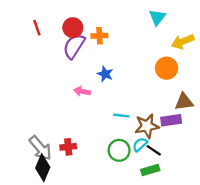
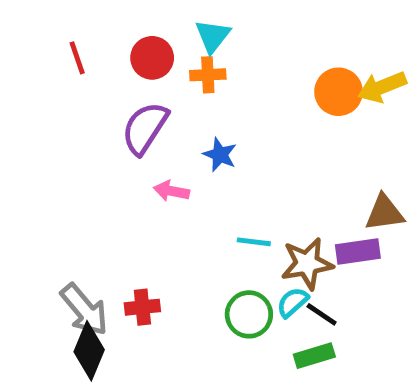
cyan triangle: (157, 17) -> (213, 36), moved
purple semicircle: (74, 46) -> (145, 128), moved
orange circle: (167, 68) -> (339, 92), moved

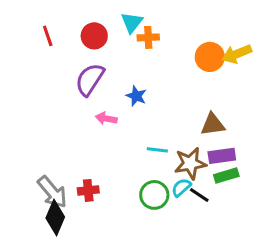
orange cross: (208, 75) -> (148, 37), moved
brown triangle: (385, 213) -> (213, 124), moved
green rectangle: (314, 356) -> (226, 175), moved

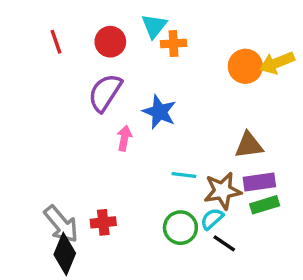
blue star: (136, 96) -> (159, 112), size x1.4
pink arrow: (106, 118) -> (124, 138), turned 90
black line: (199, 195) -> (224, 243), moved

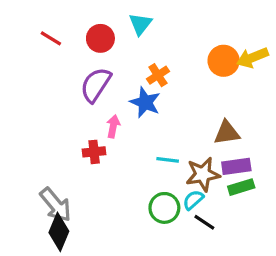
red line: (56, 42) -> (51, 38), turned -40
orange cross: (173, 43) -> (158, 75), moved, turned -30
red cross: (103, 222) -> (94, 152), moved

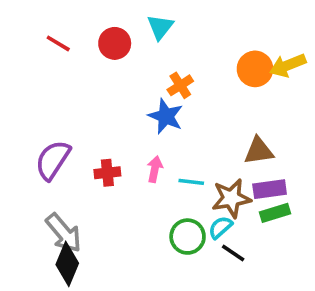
purple semicircle: (96, 85) -> (53, 160), moved
pink arrow: (113, 126) -> (155, 169), moved

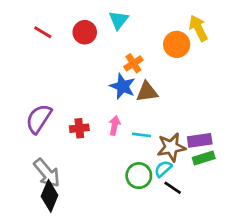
yellow arrow: (288, 65) -> (198, 28), moved, turned 85
orange circle: (255, 69) -> (177, 44), moved
brown triangle: (259, 151) -> (147, 92), moved

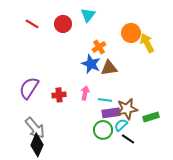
yellow arrow: (198, 28) -> (147, 43), moved
purple rectangle: (200, 140) -> (111, 113), moved

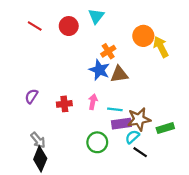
purple semicircle: (29, 88) -> (31, 96), size x0.6
gray arrow: (35, 128) -> (38, 140), size x0.7
green circle: (103, 130) -> (97, 142), moved

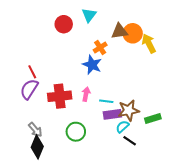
red line: (35, 26) -> (32, 72), moved, turned 32
brown triangle: (119, 74) -> (119, 31), moved
purple semicircle: (31, 96) -> (29, 89), size x1.5
red cross: (64, 104) -> (60, 96), size x1.6
green circle: (97, 142) -> (76, 132), moved

